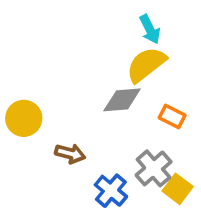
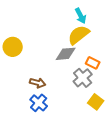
yellow circle: (24, 118) -> (13, 47), moved
gray cross: (154, 168) -> (83, 78), moved
blue cross: (111, 191) -> (39, 103), moved

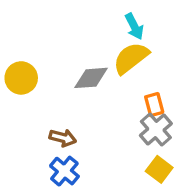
gray diamond: (66, 54) -> (91, 78), moved
orange rectangle: (93, 63) -> (154, 105), turned 48
gray cross: (83, 78) -> (156, 130), moved

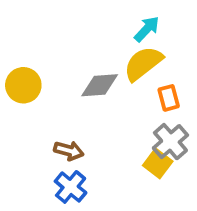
cyan arrow: (134, 26) -> (147, 29), turned -110
orange rectangle: (154, 105) -> (169, 98), moved
yellow square: (159, 169) -> (158, 163), moved

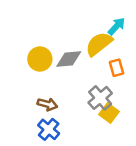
cyan arrow: (147, 29) -> (117, 26), moved
yellow circle: (23, 85) -> (40, 59), moved
gray cross: (170, 142) -> (100, 98), moved

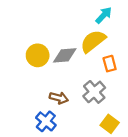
cyan arrow: (117, 26) -> (104, 15), moved
brown arrow: (47, 104) -> (59, 98), moved
yellow square: (109, 113) -> (110, 124), moved

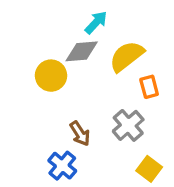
cyan arrow: (104, 15) -> (96, 22), moved
gray diamond: (65, 55) -> (82, 51), moved
brown arrow: (59, 98) -> (80, 133), turned 42

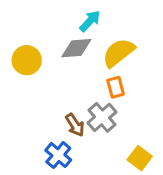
yellow circle: (51, 76) -> (27, 60), moved
orange rectangle: (149, 87) -> (116, 87), moved
gray cross: (128, 125) -> (102, 117), moved

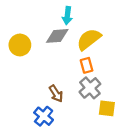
cyan arrow: (90, 21) -> (67, 16), turned 144
gray cross: (102, 117) -> (90, 88), moved
yellow square: (140, 158) -> (107, 108), moved, turned -30

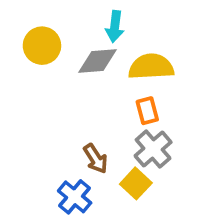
yellow semicircle: (89, 39) -> (151, 67), turned 35
yellow circle: (20, 45) -> (42, 46), moved
yellow square: (107, 108) -> (136, 183), moved, turned 36

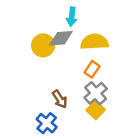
yellow circle: (42, 46) -> (43, 45), moved
orange rectangle: (147, 111) -> (92, 69), turned 49
yellow square: (136, 183) -> (96, 110), moved

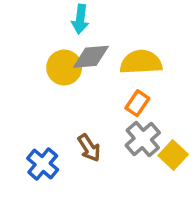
cyan arrow: (72, 17) -> (80, 19), moved
yellow square: (96, 110) -> (173, 155), moved
blue cross: (47, 123) -> (43, 164), moved

